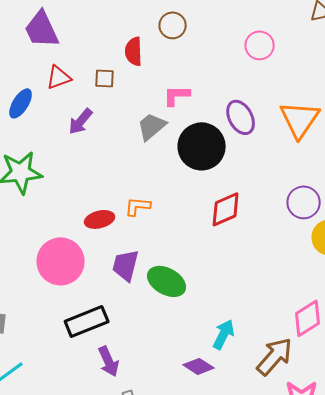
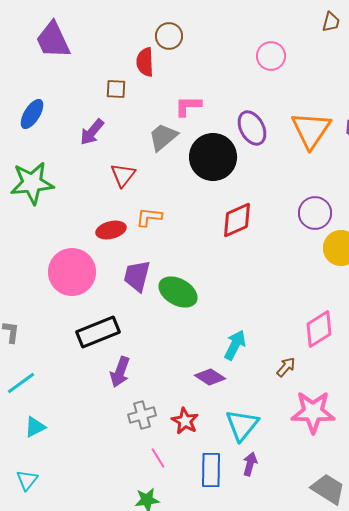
brown circle: (173, 25) -> (169, 36), moved
red triangle: (59, 77) -> (123, 175), moved, turned -32
brown arrow: (275, 356) -> (286, 367), size x0.5
purple arrow: (109, 361) -> (120, 372), turned 44

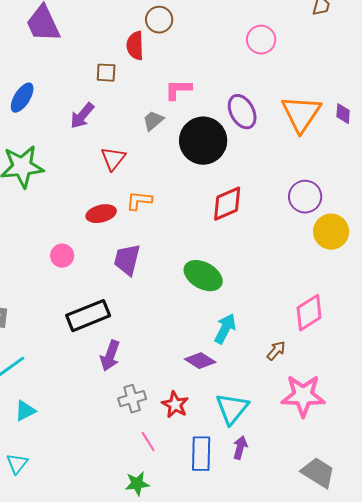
gray trapezoid: (163, 137) -> (153, 121), size x0.7
pink circle: (72, 272) -> (62, 256), size x0.5
green ellipse: (178, 292) -> (203, 276), moved

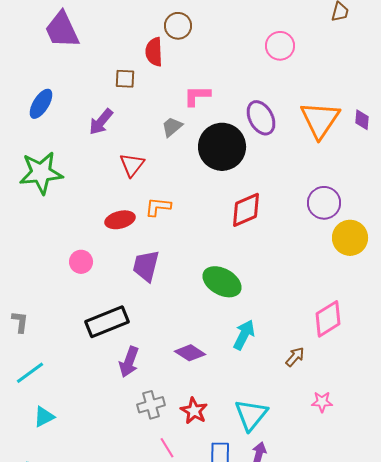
purple diamond: (200, 361) -> (190, 353), moved
pink star: (303, 396) -> (322, 402), size x0.5

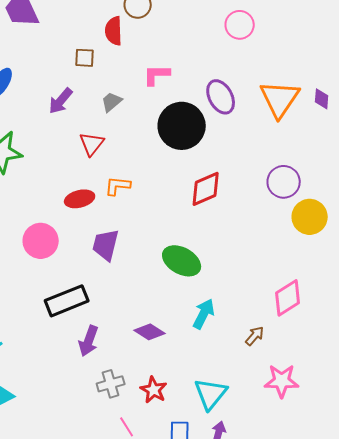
gray trapezoid: (172, 127) -> (112, 102), moved
pink circle: (81, 262) -> (41, 241), size x1.5
pink star: (322, 402) -> (282, 381), size x1.6

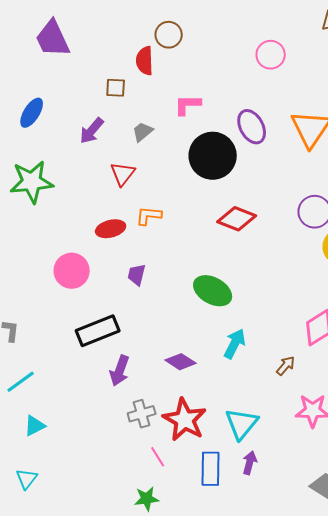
red diamond: (206, 189) -> (237, 219), turned 45
purple trapezoid: (106, 245) -> (137, 275), size x0.7
red star: (154, 390) -> (185, 420), size x1.6

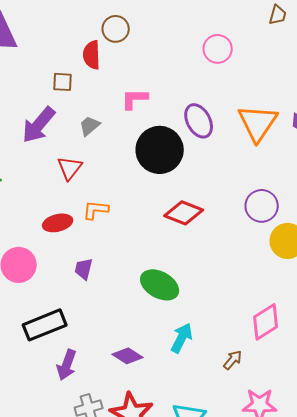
purple arrow: (92, 131) -> (39, 125), size x1.4

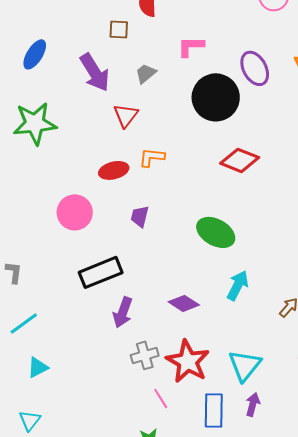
purple arrow: (39, 125) -> (95, 72), turned -72

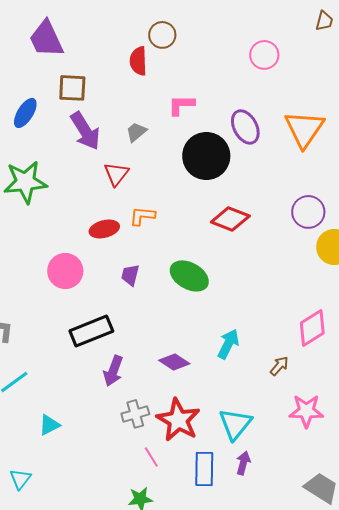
brown square: (119, 29) -> (72, 88), moved, size x1.4
green ellipse: (216, 232) -> (189, 276), moved
cyan triangle: (38, 367) -> (49, 425), moved

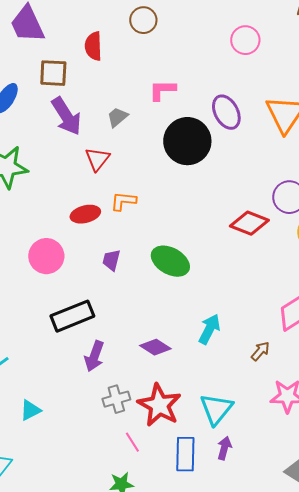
red semicircle: (138, 61) -> (93, 46), moved
red diamond: (230, 219) -> (249, 223), moved

